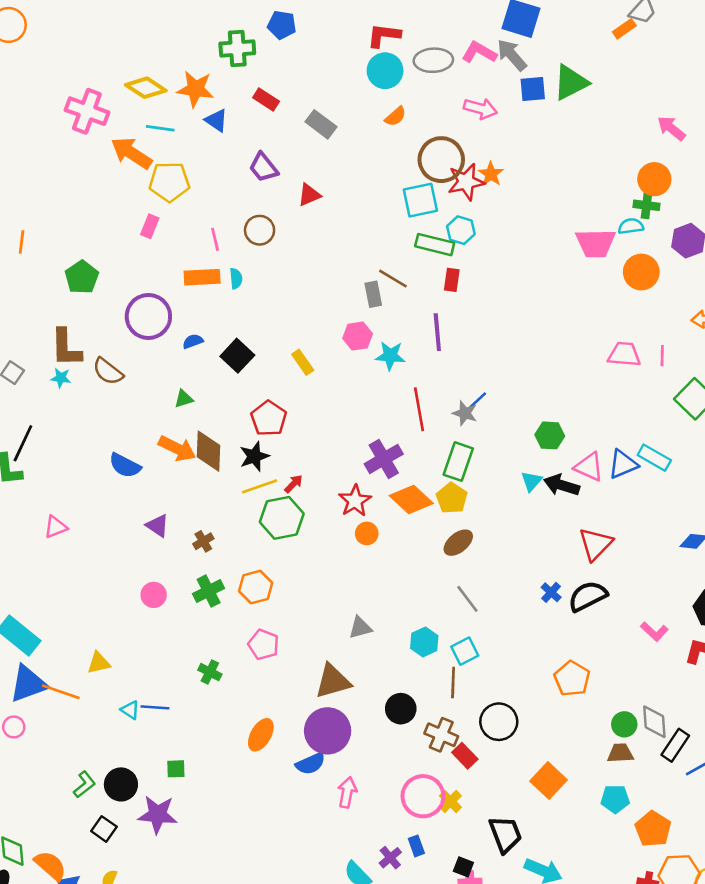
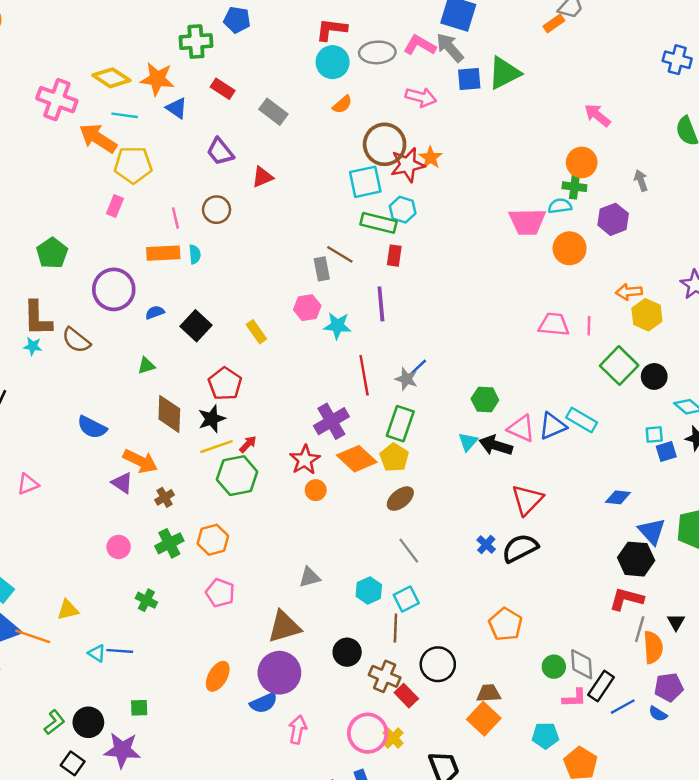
orange arrow: (177, 448) -> (140, 461), moved
pink L-shape: (654, 632) -> (574, 698), moved, turned -45
green cross: (210, 672) -> (146, 600), moved
brown trapezoid: (620, 753) -> (489, 693), moved

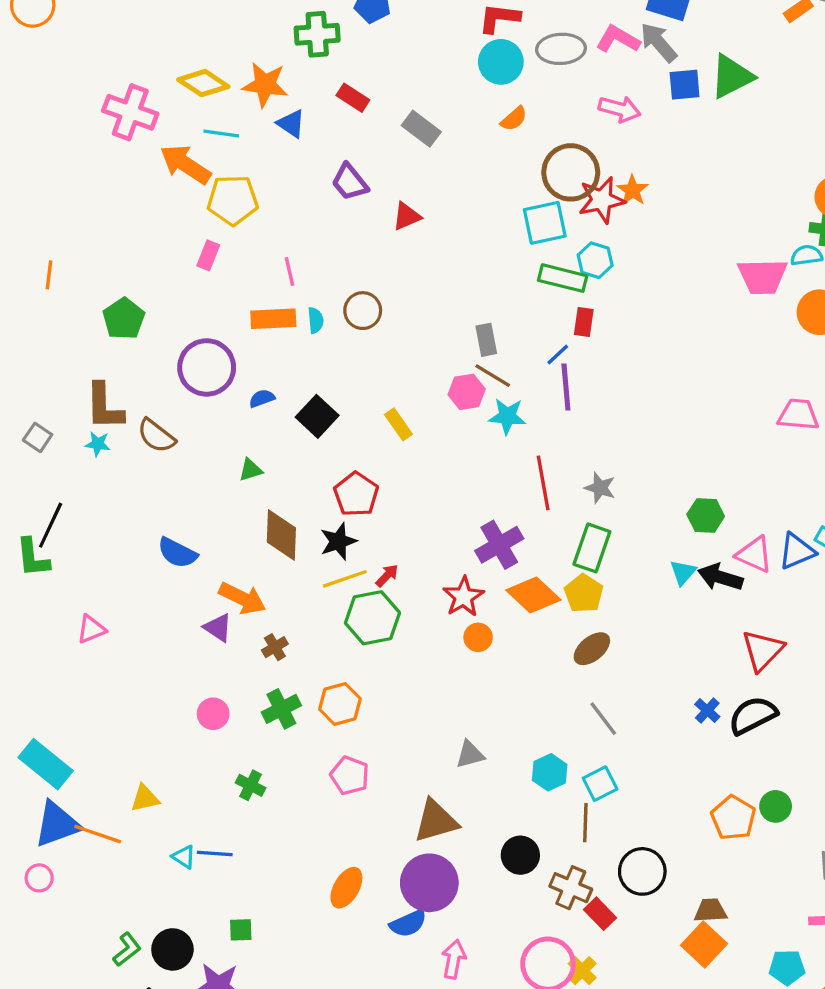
brown circle: (217, 210) -> (363, 311), moved
brown line: (340, 254) -> (493, 376), moved
blue line: (418, 367) -> (558, 354), moved
green circle: (554, 667) -> (776, 806), moved

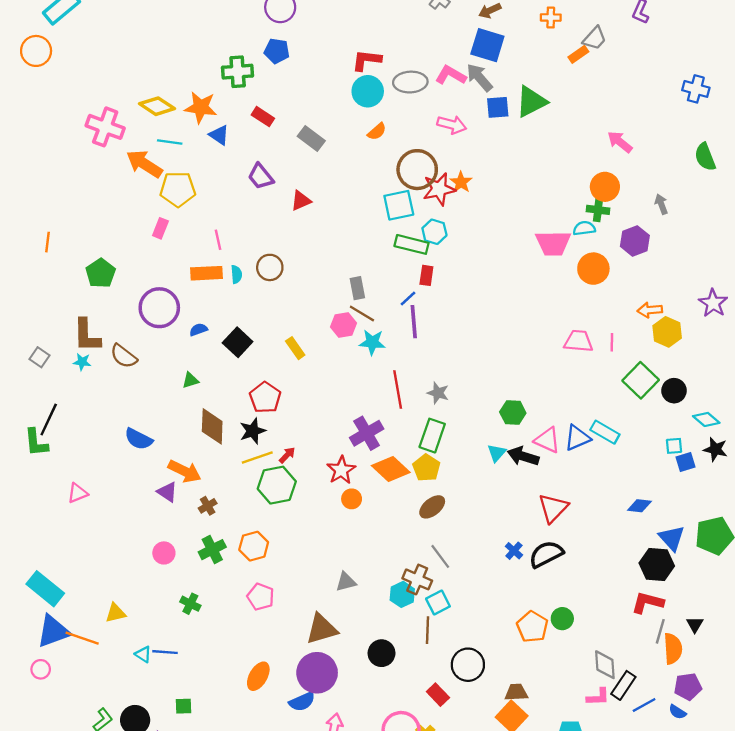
brown cross: (571, 888) -> (417, 579), moved

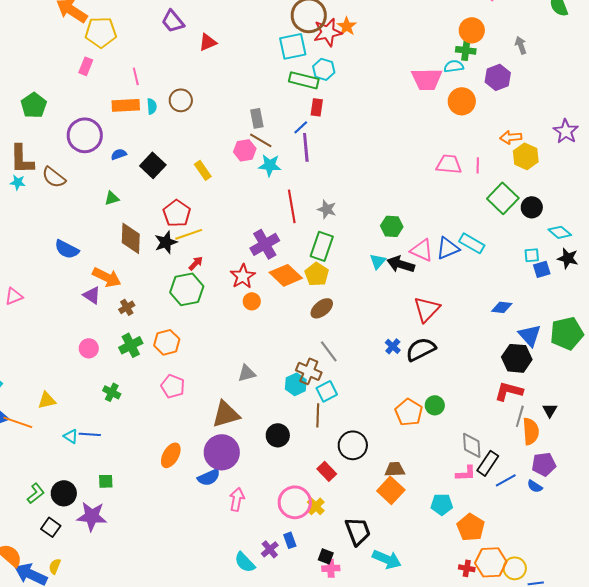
yellow line: (257, 457) -> (189, 234), moved

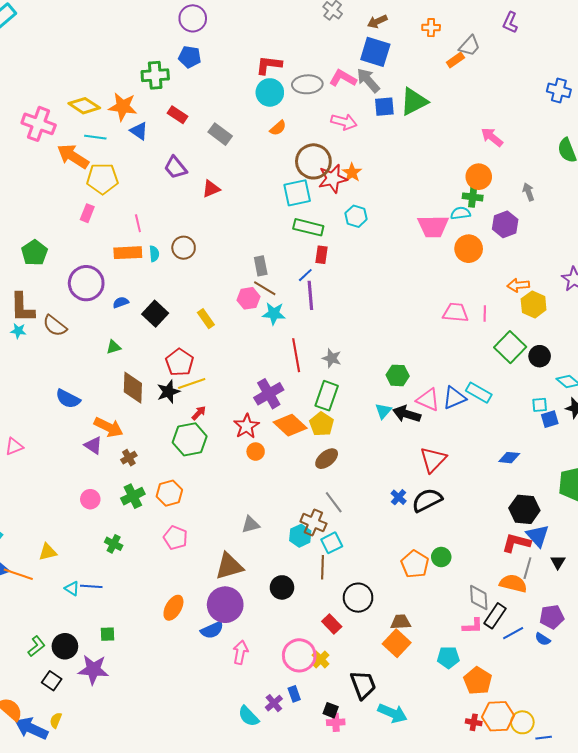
cyan hexagon: (324, 69) -> (356, 216), moved
blue triangle: (530, 335) -> (538, 536), moved
orange semicircle: (531, 431) -> (513, 583), moved, turned -72

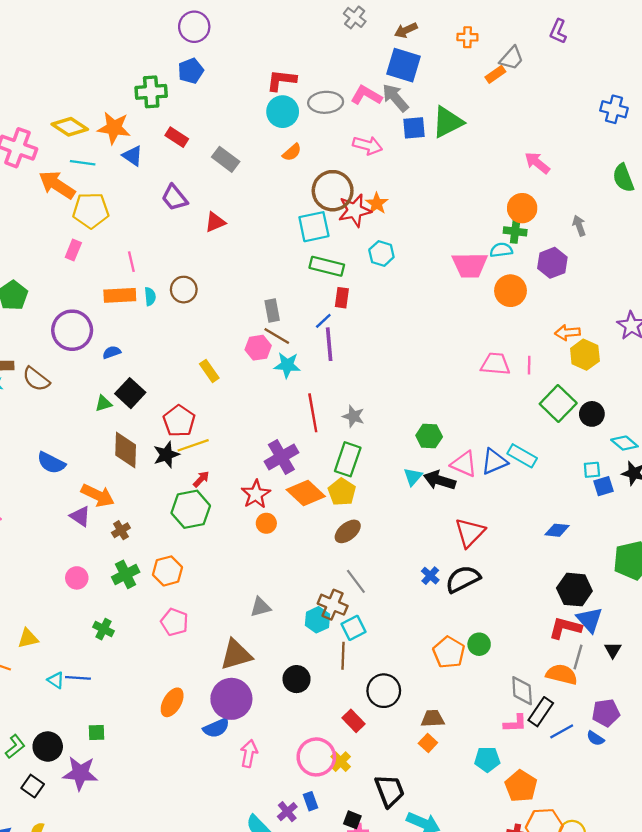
blue pentagon: (190, 57) -> (191, 71), turned -30
black square: (155, 314) -> (130, 393), moved
orange square: (397, 643) -> (428, 743), size x0.6

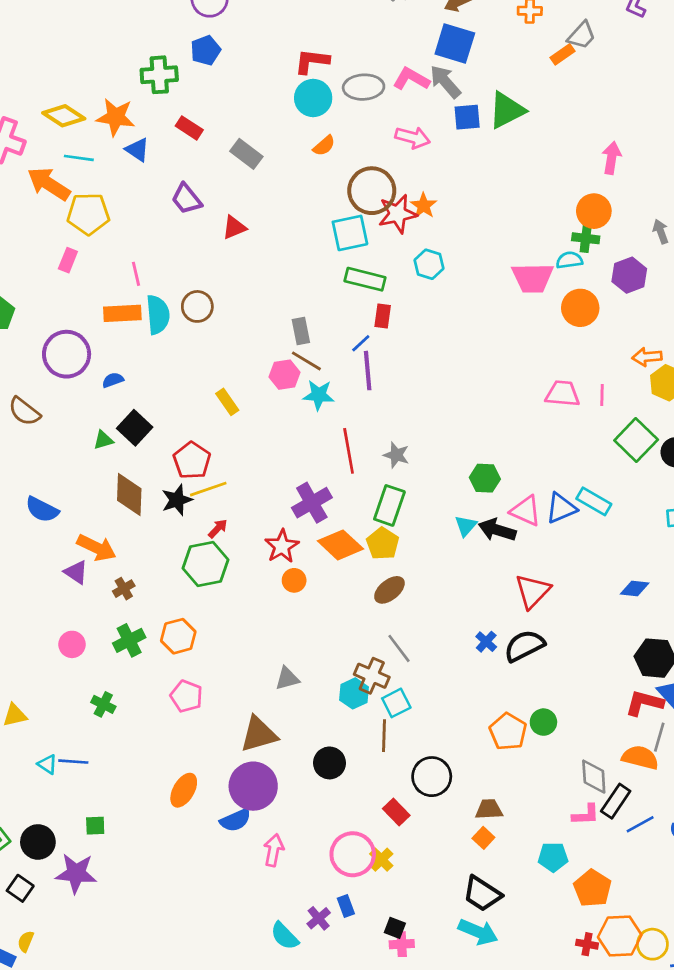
pink arrow: (537, 163) -> (612, 158), turned 60
cyan semicircle: (150, 297) -> (158, 315), size x1.8
black trapezoid: (390, 791) -> (482, 894), moved, turned 144

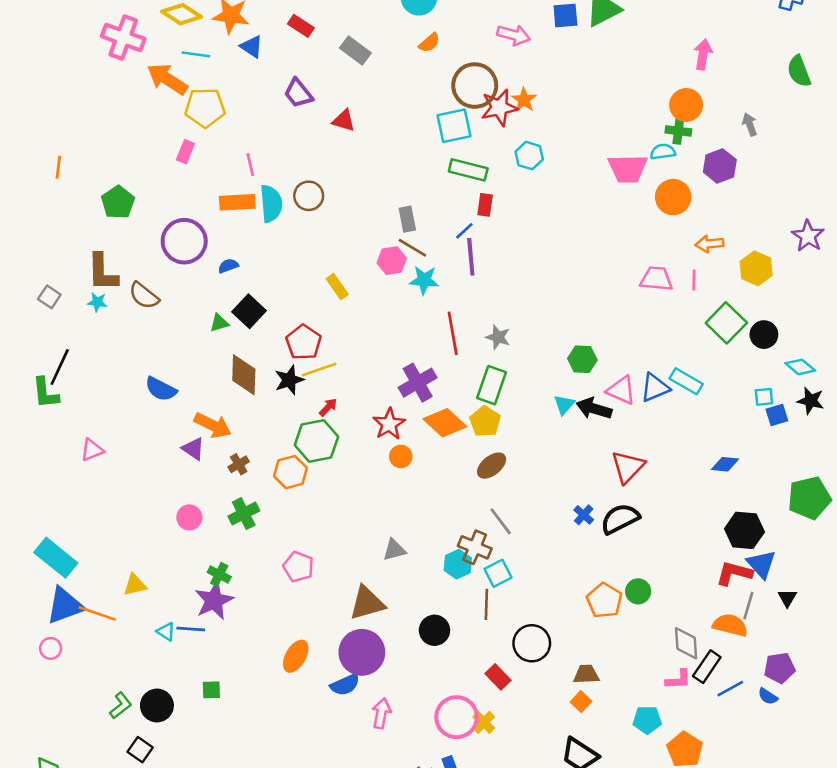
red triangle: (234, 227) -> (344, 121), turned 40
orange arrow: (647, 357) -> (709, 244), moved
orange hexagon: (178, 636) -> (291, 472), moved
purple star: (76, 873) -> (214, 600), moved, turned -30

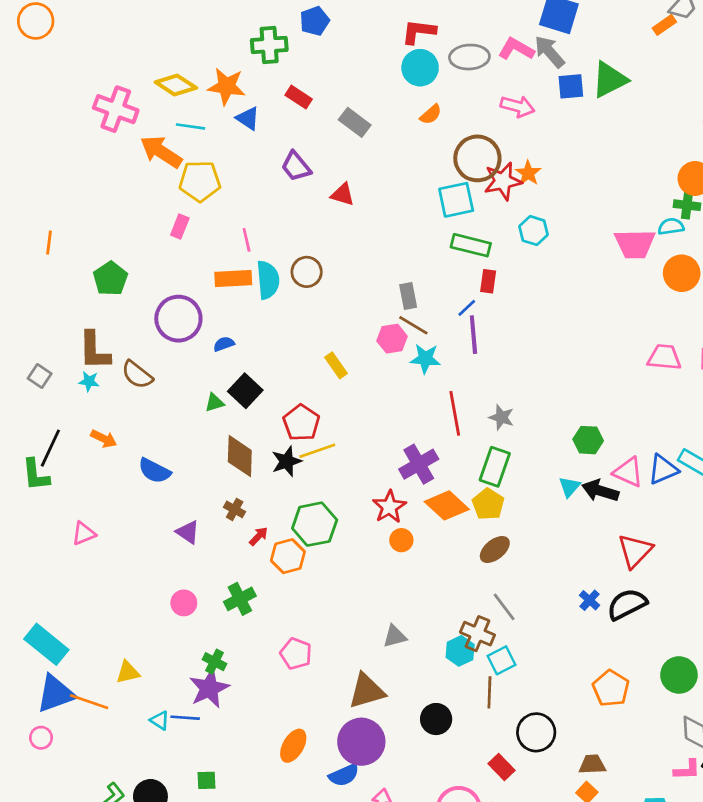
red arrow: (328, 407) -> (259, 536), moved
orange arrow: (213, 425) -> (104, 439), moved, size x0.7
brown cross: (239, 464) -> (235, 509), moved, turned -30
green circle: (638, 591) -> (679, 675), moved, size x1.4

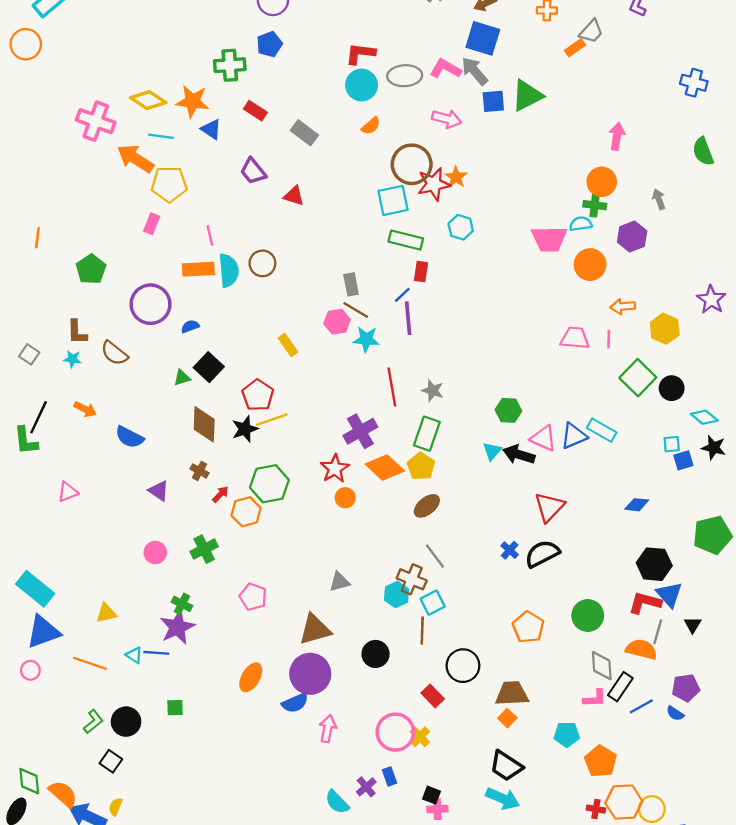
brown L-shape: (94, 351) -> (77, 332), size x0.7
orange line: (89, 702) -> (90, 663), moved
brown trapezoid: (592, 764) -> (512, 694), size x1.4

